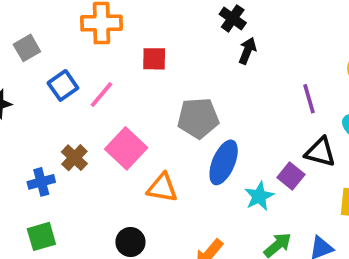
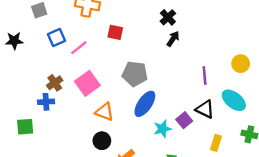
blue cross: (41, 182) -> (46, 102), moved
black circle: (130, 242) -> (102, 141), moved

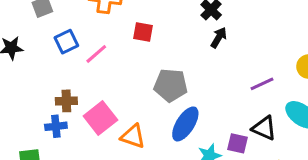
purple line: (205, 75) -> (262, 84), turned 72
brown cross: (55, 83) -> (66, 101), turned 35
pink square: (87, 83) -> (100, 118), moved
purple square: (184, 120) -> (238, 143), turned -35

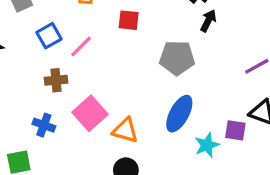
gray pentagon: (171, 85) -> (177, 58), moved
brown cross: (66, 101) -> (56, 80), moved
blue cross: (56, 126) -> (44, 125), turned 30

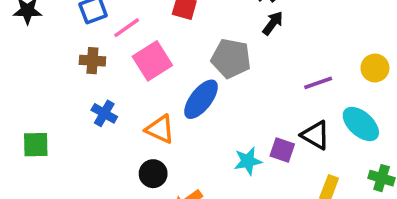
pink square: (90, 113) -> (152, 61), moved
blue ellipse: (179, 114) -> (201, 99), moved
blue cross: (44, 125) -> (104, 113), moved

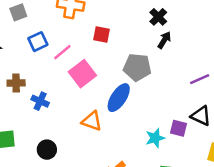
brown cross: (92, 61) -> (16, 83), moved
blue cross: (104, 113) -> (40, 101), moved
black circle: (153, 174) -> (47, 150), moved

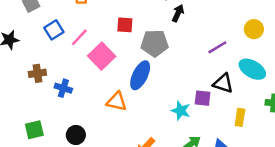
red square: (101, 34) -> (125, 25), moved
cyan star: (155, 138) -> (181, 111), turned -30

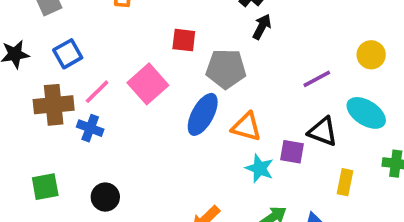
blue square: (54, 30) -> (68, 54), moved
pink line: (79, 37) -> (97, 92), moved
brown cross: (37, 73) -> (54, 105), size x1.5
orange triangle: (117, 102) -> (246, 127), moved

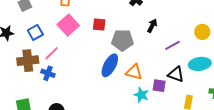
black arrow: (262, 27) -> (152, 26), moved
pink square: (148, 84) -> (68, 25), moved
cyan ellipse: (366, 113) -> (200, 64), turned -40

